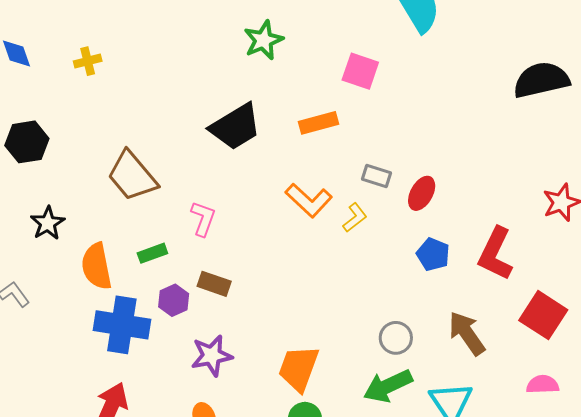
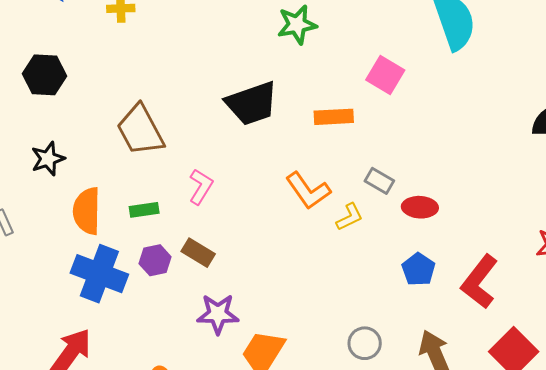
red ellipse: (422, 193) -> (420, 207), turned 52
purple star: (212, 356) -> (218, 314), moved

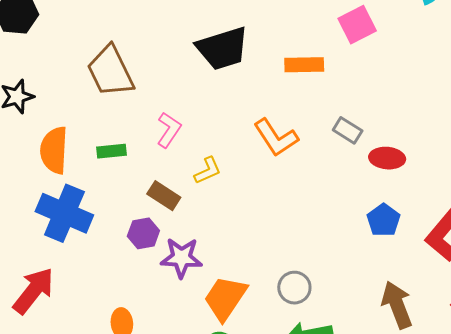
pink square: (385, 75) -> (357, 25), turned 30
yellow L-shape: (350, 217) -> (208, 171), moved
purple hexagon: (155, 260) -> (143, 233), moved
gray circle: (365, 343) -> (294, 288), moved

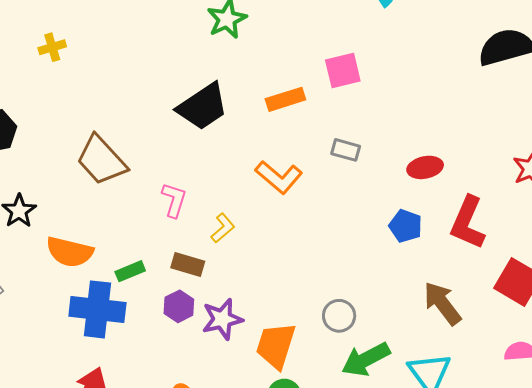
pink square: (357, 25) -> (343, 71), moved, turned 30
orange semicircle: (54, 150) -> (70, 252), turned -63
green rectangle: (111, 151) -> (130, 271), moved
red ellipse: (387, 158) -> (425, 167), moved

